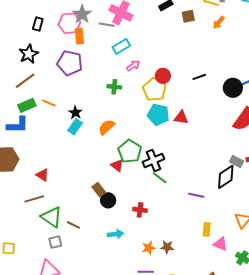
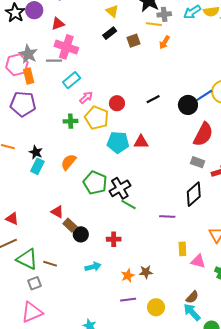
yellow pentagon: (154, 90) -> (97, 118), moved
gray rectangle: (237, 161) -> (198, 162), moved
red triangle: (117, 165) -> (57, 212), moved

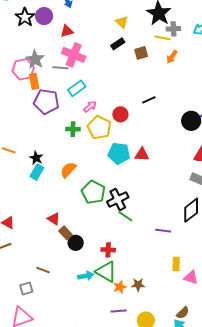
black line: (153, 99) -> (149, 100), moved
purple pentagon: (23, 104) -> (46, 102), moved
green triangle: (27, 259) -> (106, 272), moved

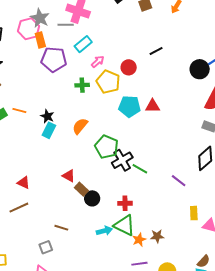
black cross: (118, 199) -> (122, 160), moved
purple line: (163, 231) -> (179, 181), turned 35

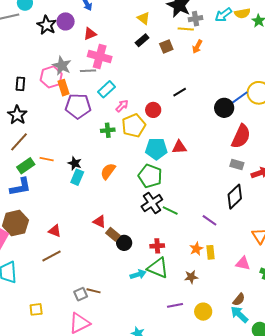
yellow pentagon: (108, 82) -> (134, 126), turned 30
green pentagon: (106, 147) -> (150, 176), moved
yellow rectangle: (194, 213) -> (210, 252), moved
brown line: (61, 228) -> (94, 291), moved
orange star: (139, 240) -> (196, 249), moved

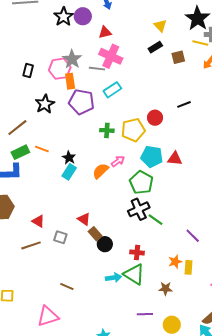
pink arrow: (122, 106) -> (118, 161), moved
black star: (17, 115) -> (45, 104), moved
gray square: (81, 294) -> (60, 237), moved, turned 32

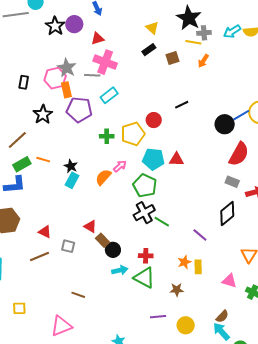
cyan arrow: (113, 278) -> (120, 270), moved

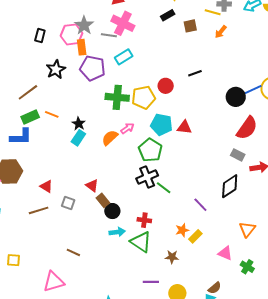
green cross: (107, 136) -> (117, 97), size x1.6
yellow rectangle: (198, 267) -> (195, 236), turned 40

